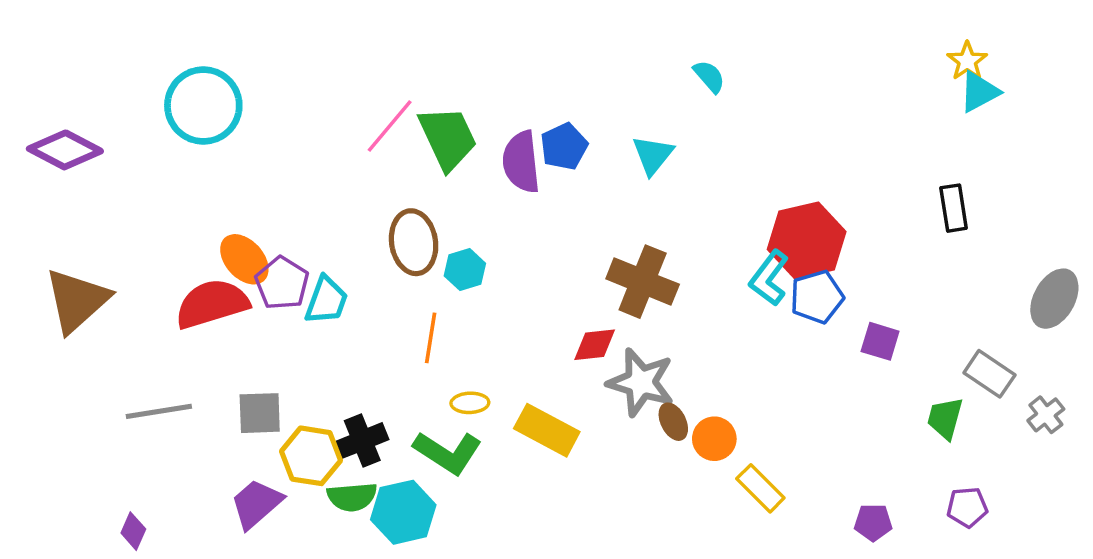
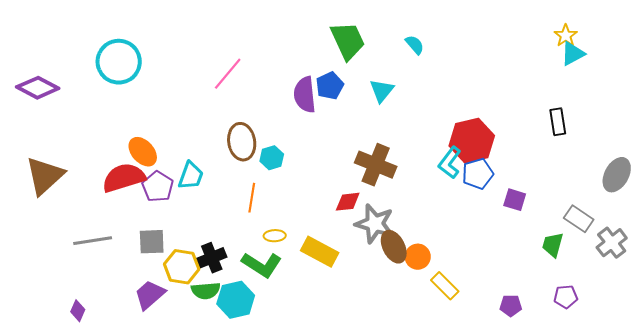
green trapezoid: (448, 138) -> (348, 41), moved
purple pentagon: (282, 283) -> (158, 187), moved
gray cross: (1046, 415) -> (612, 243), size x1.4
brown ellipse: (673, 422) -> (394, 247), size x1.5

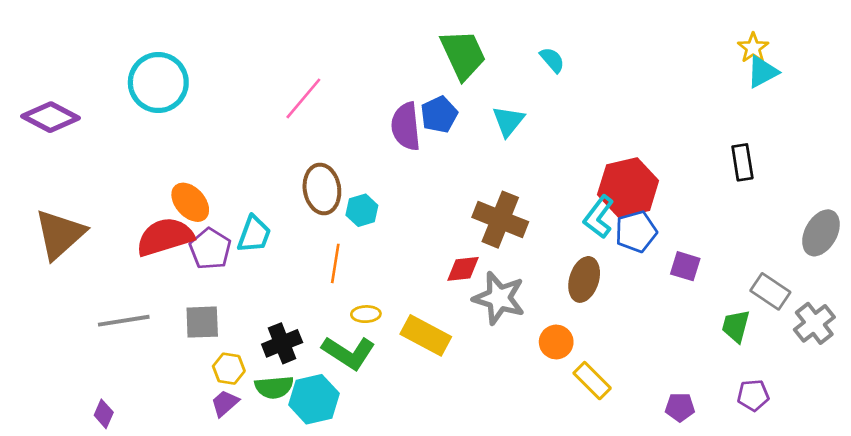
brown ellipse: (394, 247) -> (584, 279), moved, turned 44
yellow hexagon: (182, 267) -> (229, 369), moved, size x0.7
purple trapezoid: (150, 295) -> (225, 403), moved, size x0.7

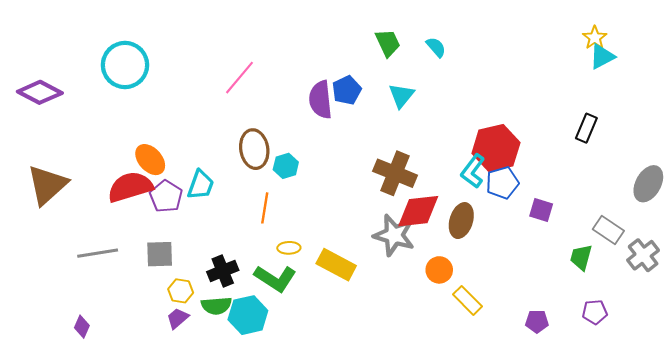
green trapezoid: (463, 55) -> (388, 43), moved, size x0.7
black rectangle: (742, 162) -> (586, 128), turned 32
red diamond: (463, 269) -> (418, 211), moved, size x1.6

